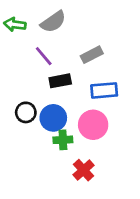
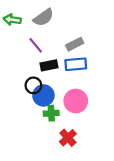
blue rectangle: (104, 90) -> (76, 64), moved
black circle: (26, 112) -> (33, 85), moved

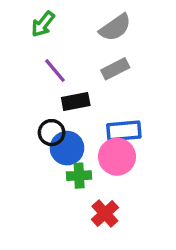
gray semicircle: (43, 17) -> (115, 28), moved
green arrow: (12, 20) -> (43, 24), moved, turned -60
blue rectangle: (76, 64) -> (124, 131), moved

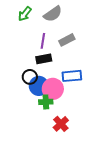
gray semicircle: (115, 28) -> (53, 14), moved
purple line: (55, 71) -> (43, 41), moved, turned 49
pink circle: (117, 157) -> (53, 89), moved

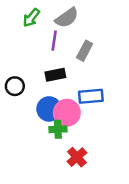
gray rectangle: (67, 40) -> (85, 51), turned -35
purple line: (43, 41) -> (54, 41), moved
black circle: (30, 77) -> (15, 86), moved

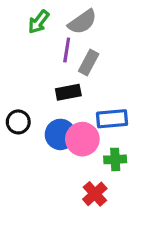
gray rectangle: (85, 51) -> (89, 63), moved
black circle: (15, 86) -> (18, 122), moved
green cross: (58, 129) -> (115, 159), moved

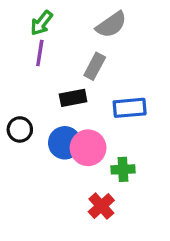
gray semicircle: (82, 22) -> (111, 25), moved
purple line: (67, 50) -> (40, 53), moved
blue rectangle: (112, 119) -> (130, 108), moved

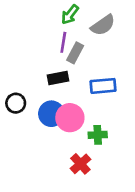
green arrow: (41, 23) -> (70, 15), moved
gray semicircle: (111, 25) -> (103, 25), moved
purple line: (40, 53) -> (63, 42), moved

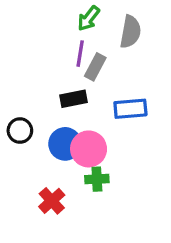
gray semicircle: (103, 25) -> (130, 32), turned -45
green cross: (98, 135) -> (97, 179), moved
red cross: (80, 164) -> (52, 201), moved

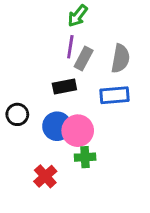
gray semicircle: (130, 32) -> (120, 58), moved

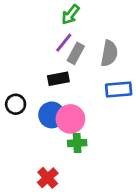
purple line: (70, 47) -> (64, 43), turned 30
blue rectangle: (115, 95) -> (119, 89), moved
red cross: (45, 176) -> (48, 178), moved

